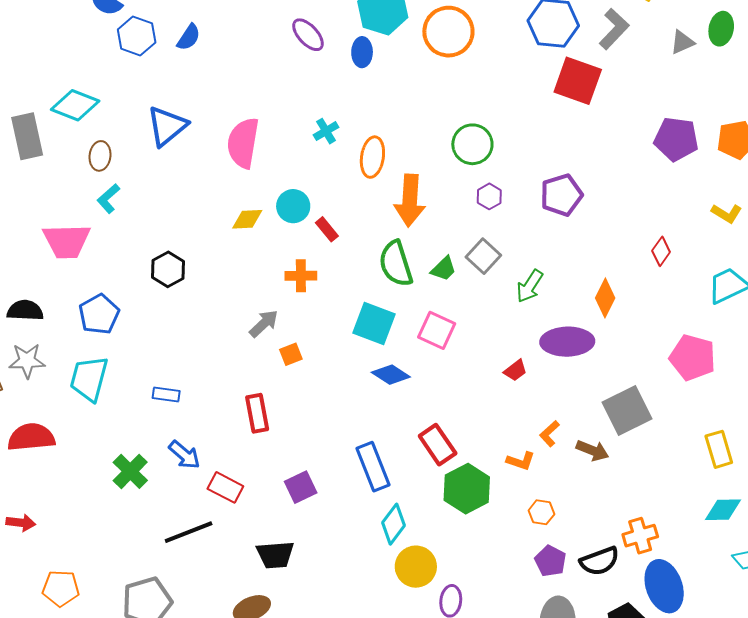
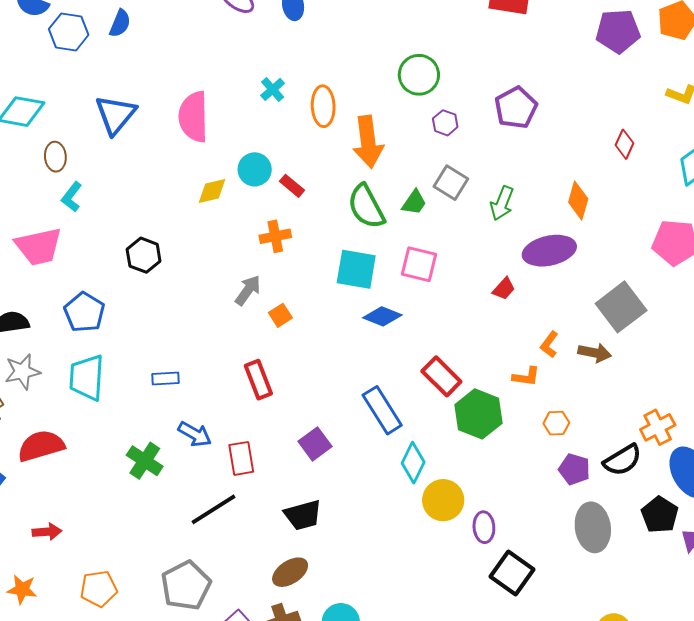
red rectangle: (225, 487) -> (241, 458), turned 64

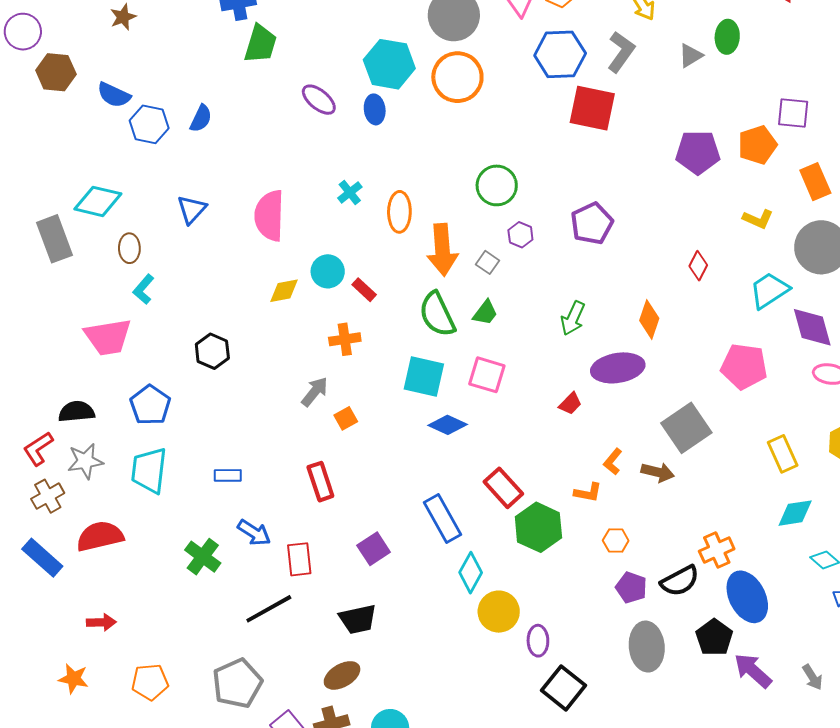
blue triangle: (116, 115) -> (192, 209), size x0.7
gray square: (451, 183) -> (487, 262), moved, size x0.7

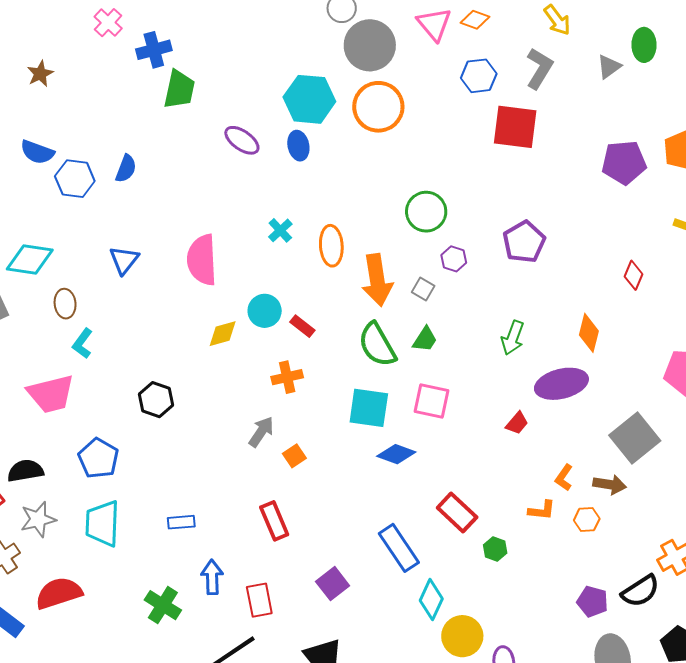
blue hexagon: (560, 54) -> (479, 76), size x0.7
green hexagon: (538, 527) -> (495, 549), size x0.5
blue arrow: (254, 533) -> (212, 577), turned -120
orange hexagon: (616, 541) -> (587, 519), moved

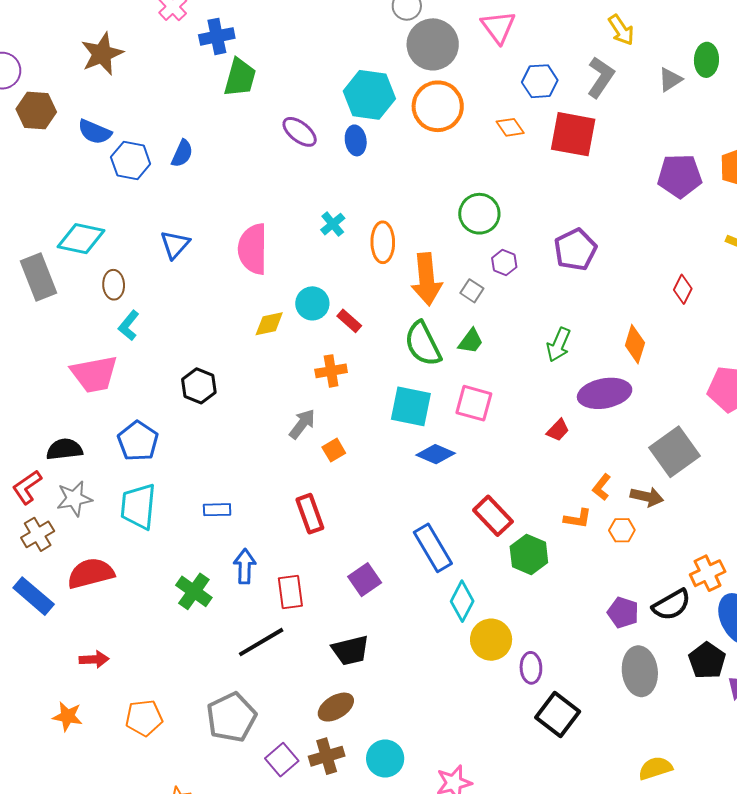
orange diamond: (475, 20) -> (510, 127), moved, turned 32
brown star: (40, 74) -> (102, 54), size x1.6
green hexagon: (495, 549) -> (529, 554), size x1.6

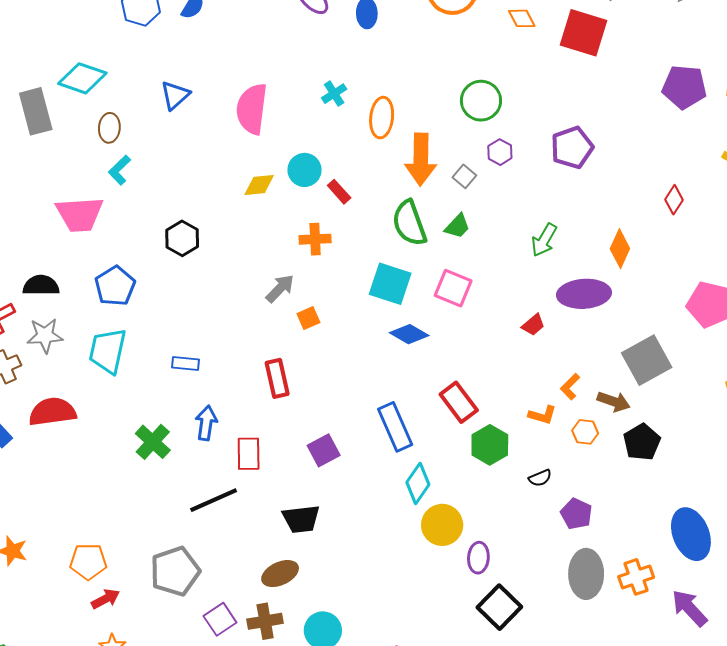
orange cross: (708, 573) -> (636, 577), moved
black semicircle: (671, 605) -> (540, 478), moved, size x0.6
red arrow: (94, 659) -> (105, 599), moved, turned -32
black pentagon: (707, 661) -> (642, 442), moved

